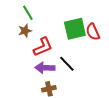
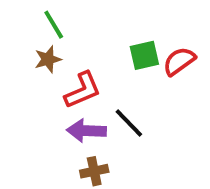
green square: (75, 29) -> (144, 55), size x0.7
red semicircle: (93, 32) -> (179, 61), turned 78

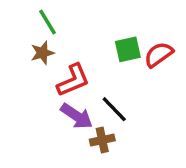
purple arrow: (86, 131) -> (77, 116), turned -148
brown cross: (94, 171) -> (102, 140), moved

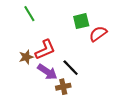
green square: (128, 49) -> (81, 21), moved
brown star: (42, 53) -> (26, 57), moved

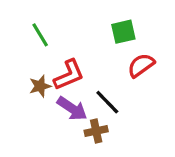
green line: (29, 14) -> (40, 35), moved
red semicircle: (98, 34) -> (141, 65), moved

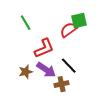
red semicircle: (141, 65) -> (69, 30), moved
brown star: (40, 86) -> (26, 72), moved

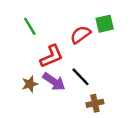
green square: (79, 21) -> (105, 24), moved
brown cross: (62, 84) -> (95, 103), moved

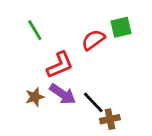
black line: (80, 77) -> (93, 102), moved

